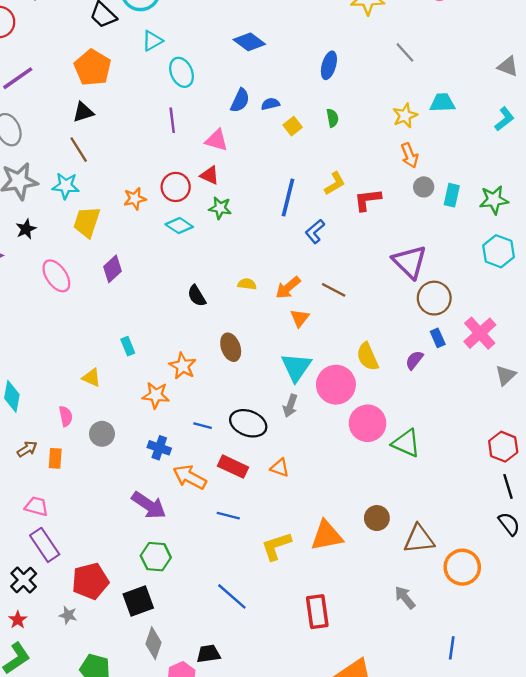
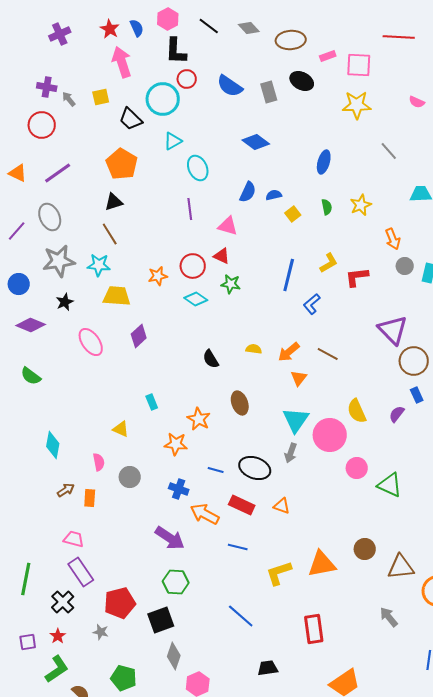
yellow star: (405, 116) -> (361, 205), moved
yellow trapezoid: (87, 222) -> (117, 296), turned 76
pink circle: (368, 423) -> (357, 468), size x0.7
black trapezoid: (208, 654) -> (268, 668), moved

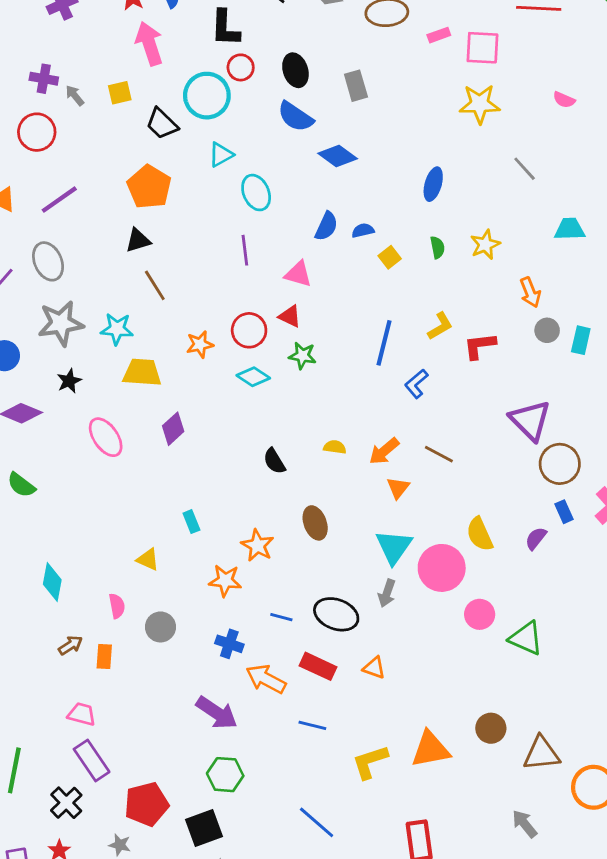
black ellipse: (302, 81) -> (295, 70), moved, turned 45
blue semicircle: (230, 86) -> (295, 117), moved
brown line: (110, 234) -> (155, 285), moved

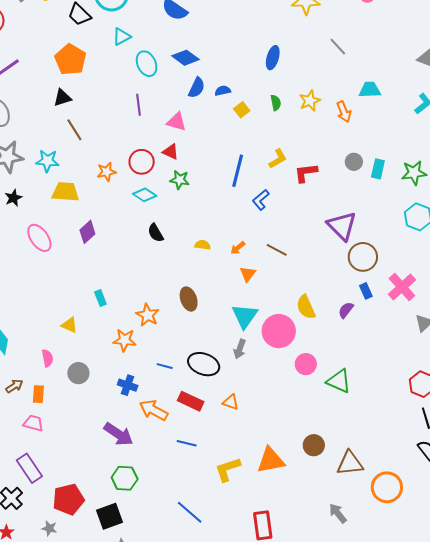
blue diamond: (338, 156) -> (186, 58), moved
orange arrow: (530, 292) -> (344, 112), moved
orange arrow: (384, 451) -> (238, 248), size x0.7
black semicircle: (274, 461) -> (156, 233), moved
pink trapezoid: (82, 714) -> (33, 423), moved

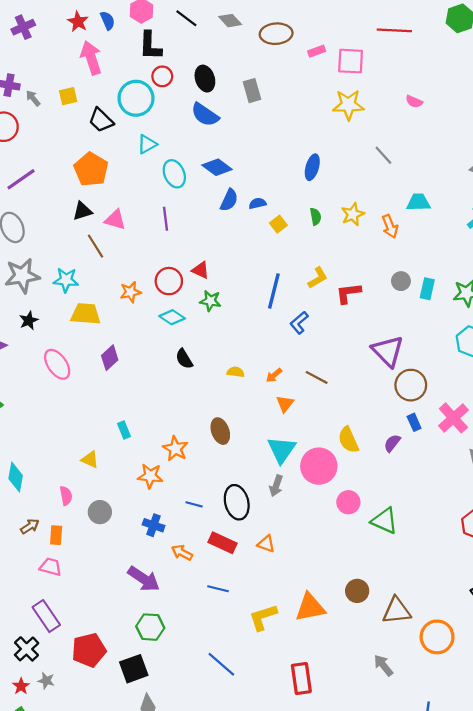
pink triangle: (177, 122) -> (115, 220), moved
black ellipse: (204, 364) -> (237, 502), turned 56
orange arrow: (154, 410) -> (182, 553), size x0.7
gray star: (49, 528) -> (46, 681), moved

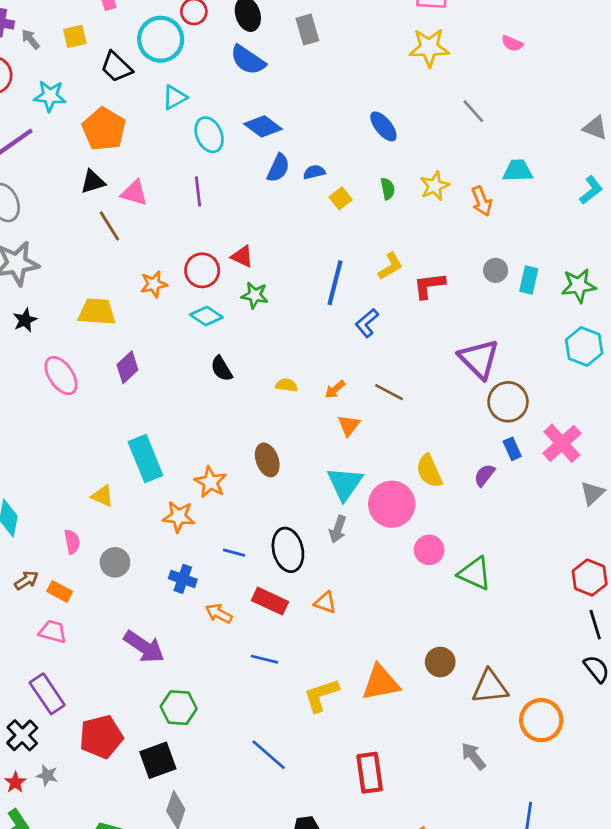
blue ellipse: (312, 167) -> (383, 126), turned -55
cyan star: (66, 280) -> (50, 96), moved
cyan rectangle: (124, 430) -> (145, 459), size x2.0
orange rectangle: (56, 535) -> (60, 591), turned -66
purple arrow: (144, 579) -> (144, 647), moved

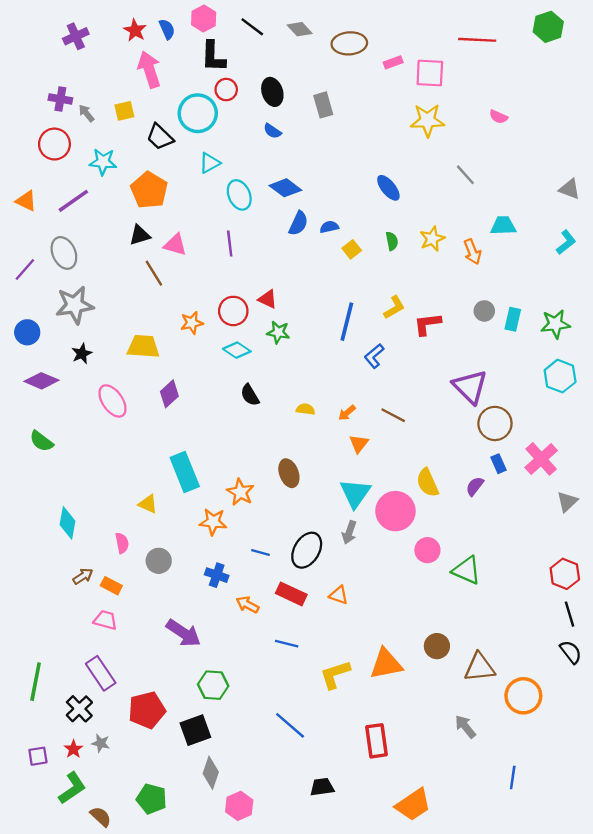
blue semicircle: (248, 60) -> (272, 131), size x0.6
black ellipse: (288, 550) -> (307, 550), turned 45

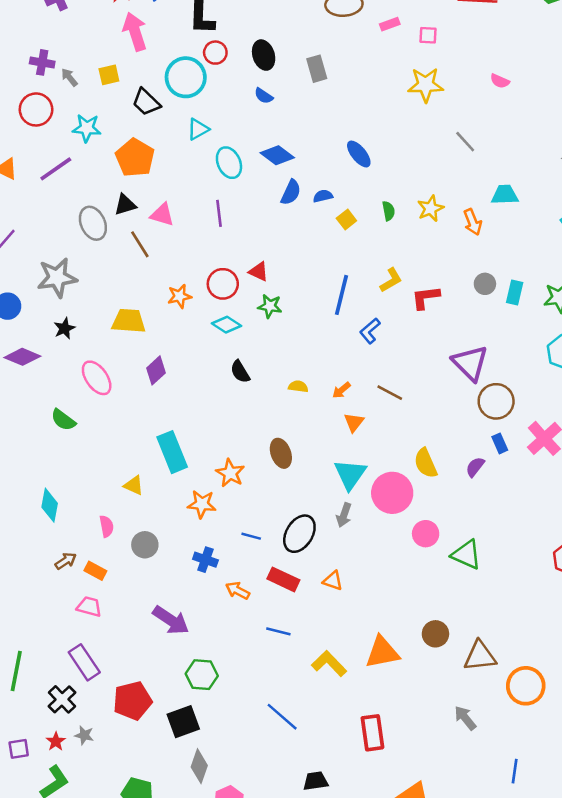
pink square: (430, 73) -> (428, 35), size x0.6
blue ellipse: (388, 188) -> (359, 154), moved
gray ellipse: (64, 253) -> (93, 223), moved
green semicircle: (41, 441) -> (63, 420), moved
yellow L-shape: (335, 674) -> (329, 664), turned 64

